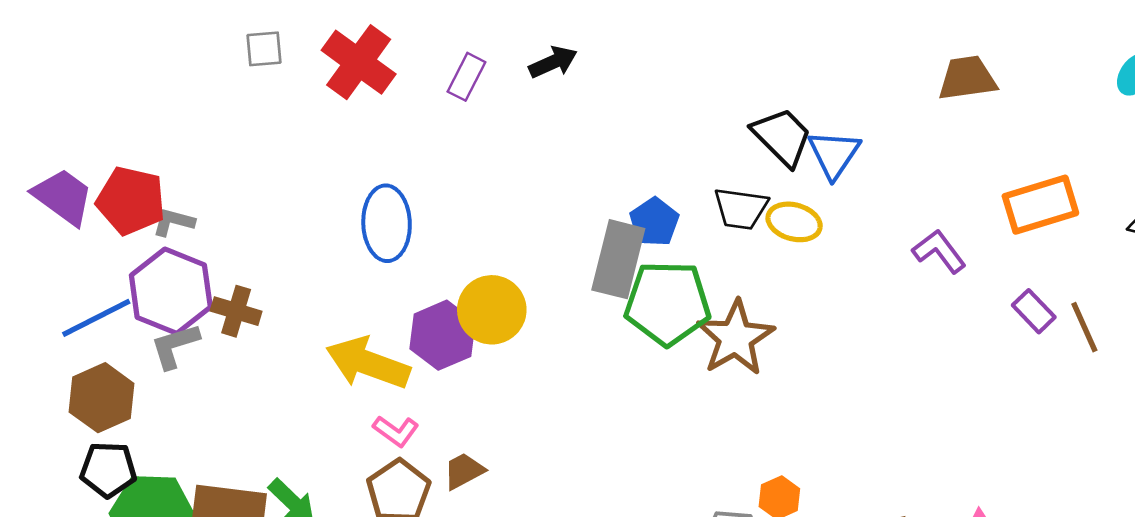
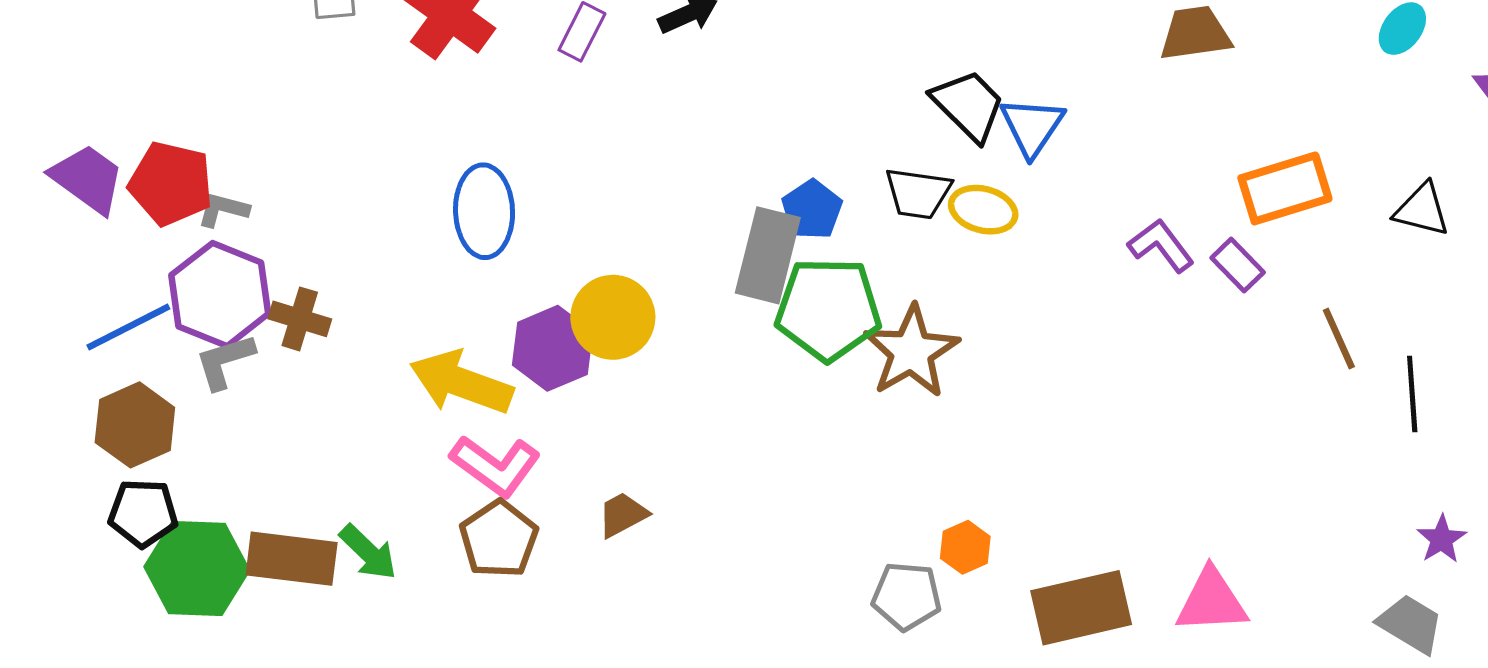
purple rectangle: (1034, 311) -> (1238, 265), moved
pink L-shape: (396, 431) -> (495, 466), size x1.6
brown trapezoid: (464, 471) -> (623, 515), moved

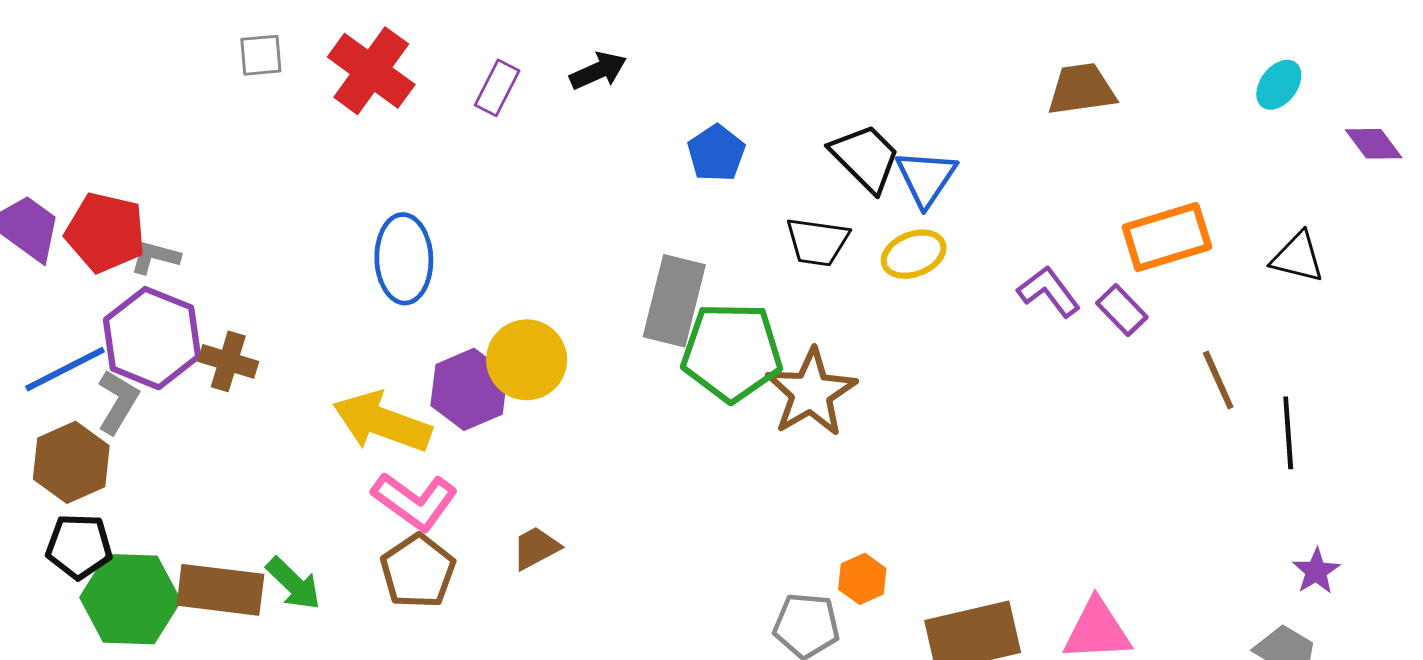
blue pentagon: (812, 210) -> (716, 153), moved
yellow ellipse: (983, 210) -> (914, 254), moved, turned -36
gray L-shape: (225, 361) -> (118, 402), moved, turned 138

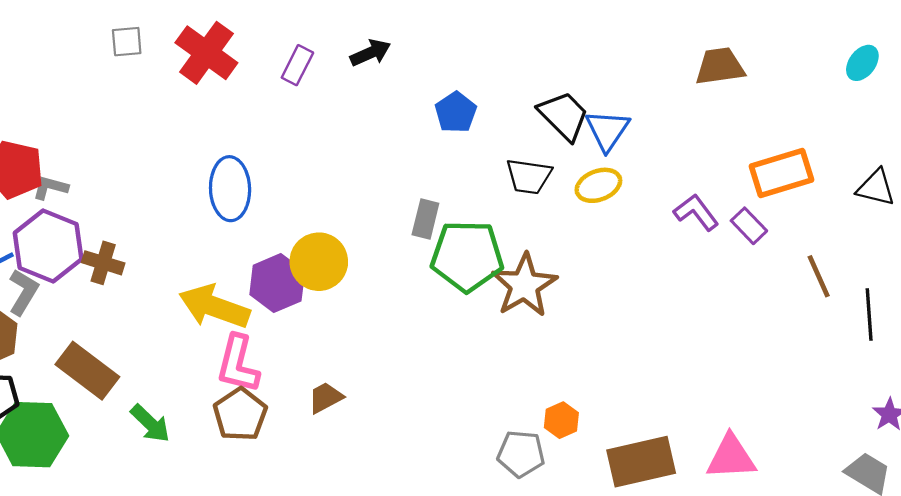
gray rectangle: (674, 301) -> (425, 219), size x0.6
pink L-shape: (415, 501) -> (238, 364), turned 68
brown rectangle: (220, 590) -> (87, 371), moved, turned 30

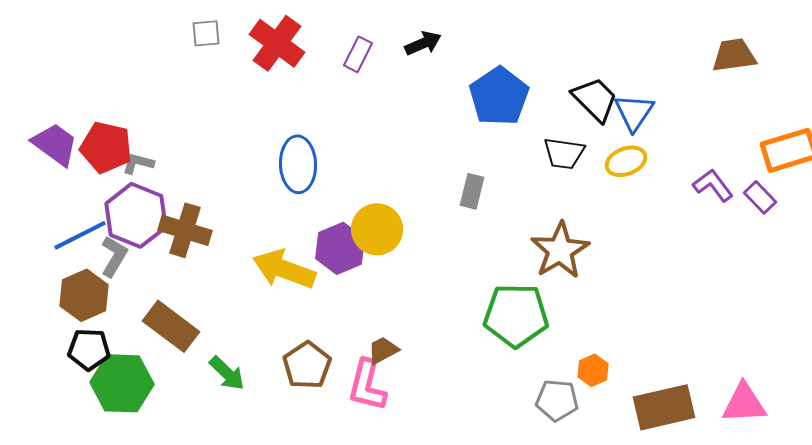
blue pentagon: (456, 112) -> (499, 96), size x1.6
green pentagon: (467, 256) -> (516, 315), moved
brown cross: (103, 263) -> (185, 230), size x1.4
pink L-shape: (238, 364) -> (367, 385), moved

